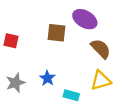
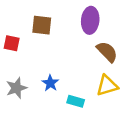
purple ellipse: (85, 19) -> (90, 20), turned 65
brown square: (56, 33) -> (42, 25), moved

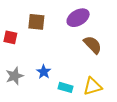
purple ellipse: (90, 20) -> (78, 18), turned 55
yellow triangle: (107, 86) -> (93, 86), moved

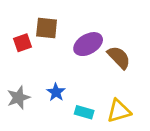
purple ellipse: (78, 18) -> (88, 44), moved
red square: (10, 37) -> (23, 43), moved, turned -32

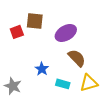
brown semicircle: (119, 57) -> (77, 58), moved
gray star: (19, 98) -> (13, 86), moved, turned -30

